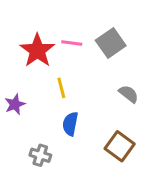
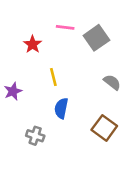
pink line: (72, 43) -> (65, 27), moved
red star: (37, 50) -> (33, 44), size x0.6

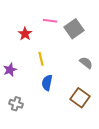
gray cross: (35, 136) -> (16, 104), moved

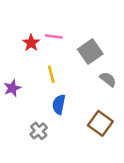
pink line: (50, 21) -> (54, 37), moved
gray square: (74, 29) -> (90, 52), moved
gray cross: (16, 104) -> (39, 131), moved, turned 32

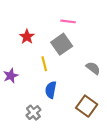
pink line: (54, 37) -> (68, 21), moved
gray square: (90, 52) -> (62, 44), moved

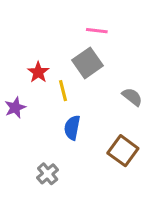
red star: (27, 37) -> (38, 72), moved
gray cross: (33, 113) -> (48, 174), moved

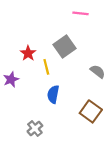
pink line: (97, 31) -> (80, 13), moved

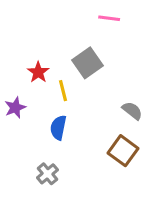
gray semicircle: (98, 72) -> (132, 111), moved
blue semicircle: (53, 94) -> (58, 128), moved

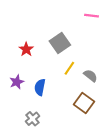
pink line: (109, 18) -> (91, 16), moved
yellow line: (63, 91) -> (69, 68), moved, turned 48
purple star: (15, 108) -> (17, 82), moved

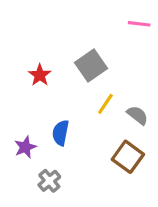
purple star: (17, 82) -> (25, 147), moved

